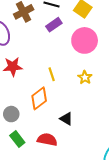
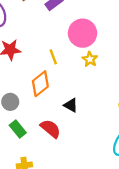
pink circle: (85, 40) -> (83, 33), moved
red semicircle: (47, 140) -> (51, 129), turned 30

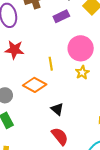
orange diamond: (40, 84) -> (35, 85), turned 55
red semicircle: (51, 129) -> (60, 136), moved

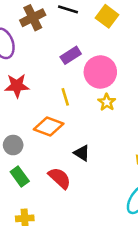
purple rectangle: (61, 16) -> (71, 55), moved
red semicircle: (60, 136) -> (60, 178), moved

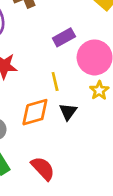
orange diamond: (49, 127) -> (35, 112), turned -40
black triangle: (82, 153) -> (68, 112), moved, turned 30

